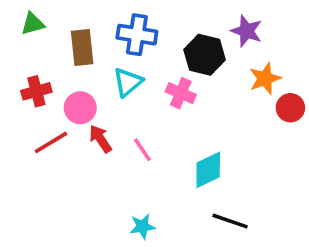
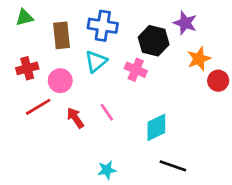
red arrow: (100, 139) -> (75, 118), moved

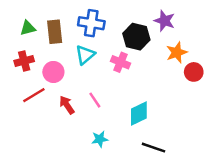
green triangle: (24, 17) -> (28, 28), moved
cyan star: (107, 170) -> (100, 139), moved

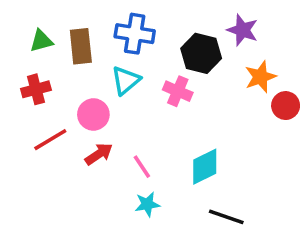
pink circle: (53, 72) -> (93, 114), moved
pink line: (95, 100) -> (142, 167), moved
red arrow: (67, 105) -> (99, 154), turned 90

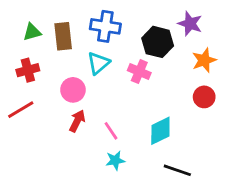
red circle: (286, 106) -> (204, 97), moved
red line: (50, 140) -> (21, 110), moved
red arrow: (99, 154) -> (77, 121), turned -30

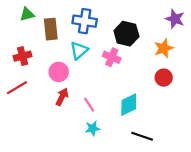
purple star: (190, 24) -> (175, 19), moved
green triangle: (32, 32) -> (27, 14), moved

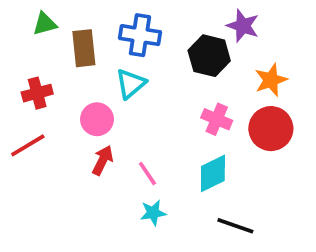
purple star: (175, 19) -> (243, 26), moved
pink cross: (112, 57) -> (217, 119), moved
red circle: (164, 78) -> (271, 129), size x1.5

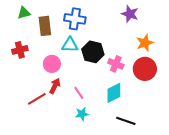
black hexagon: (209, 56) -> (93, 52), moved
cyan triangle: (131, 84) -> (70, 45), turned 42
red line: (28, 145) -> (37, 99), moved

